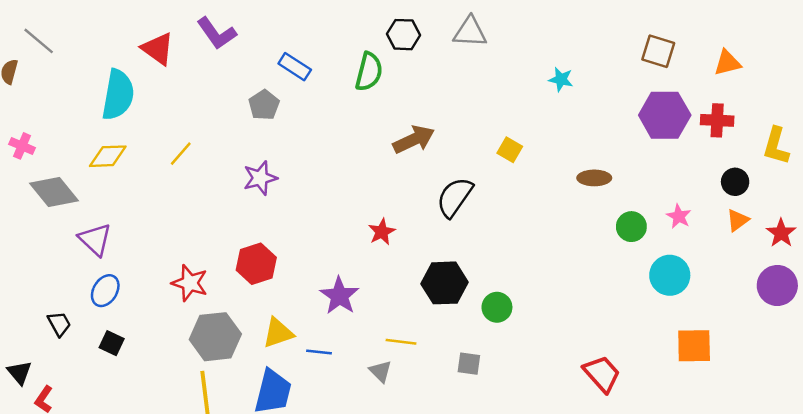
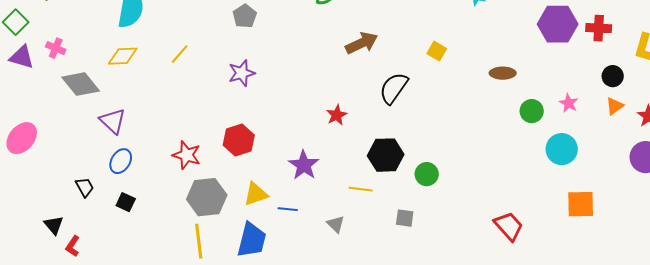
yellow line: (401, 342) -> (361, 189), moved

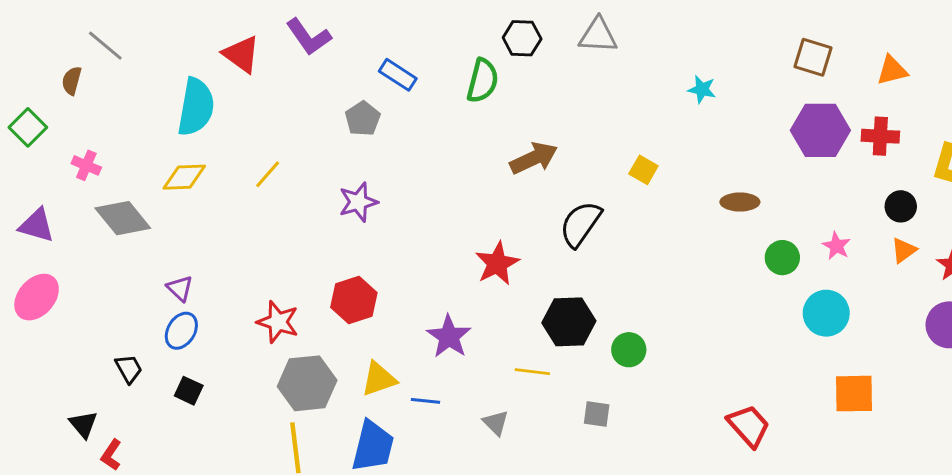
purple triangle: (22, 57) -> (37, 225), moved
red star: (337, 115) -> (497, 263), size x1.4
purple triangle: (113, 121) -> (180, 288), moved, size x0.7

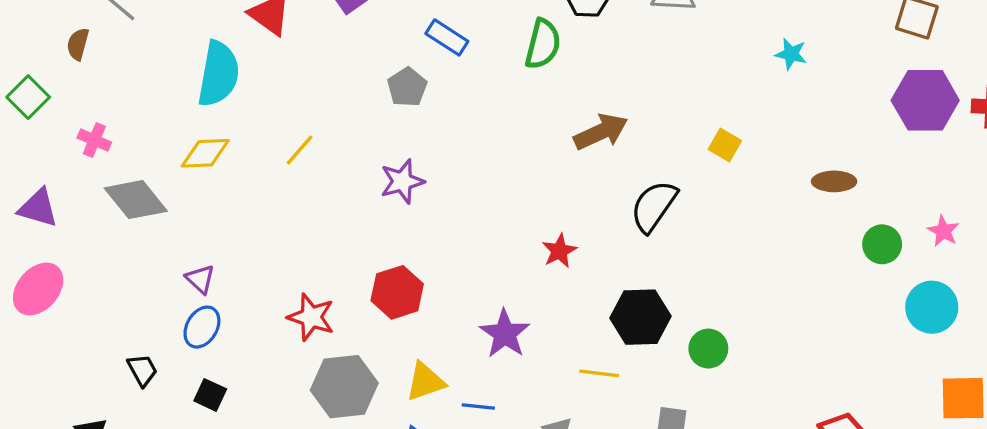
red star: (497, 263) -> (559, 251), size x0.7

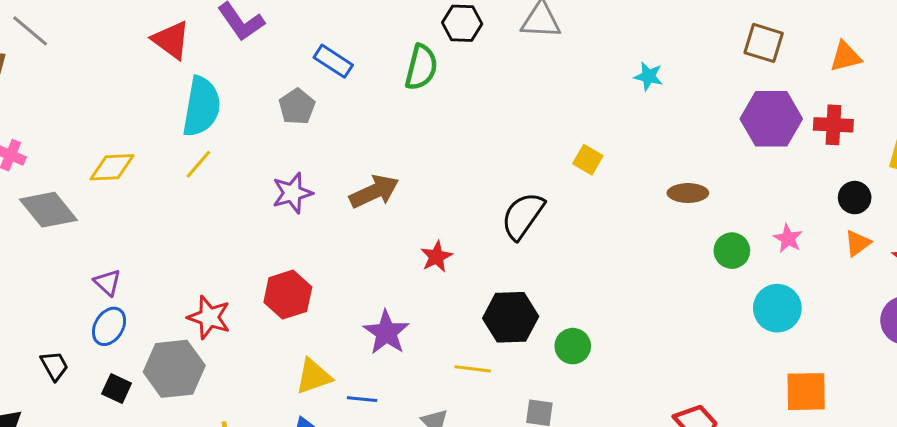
cyan semicircle: (218, 74) -> (201, 107), moved
brown arrow: (601, 132) -> (374, 191), moved
gray hexagon: (344, 387) -> (174, 369), moved

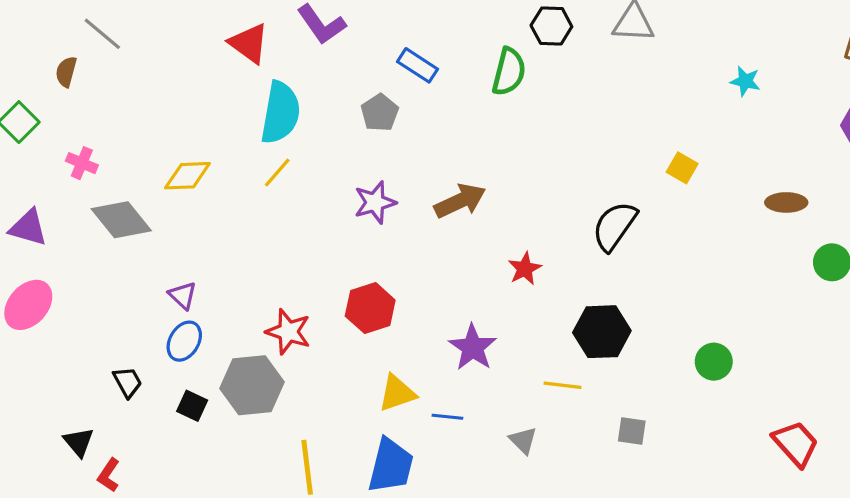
green circle: (573, 346) -> (714, 362), moved

